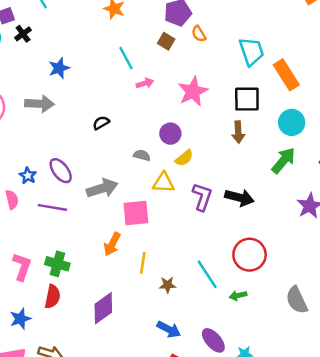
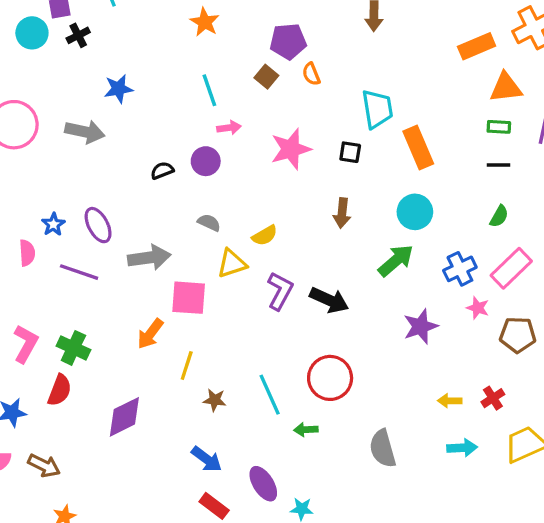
black square: (247, 99) -> (350, 152), moved, size x0.6
purple circle: (170, 134) -> (206, 161), moved
yellow triangle: (163, 183) -> (232, 264), turned -30

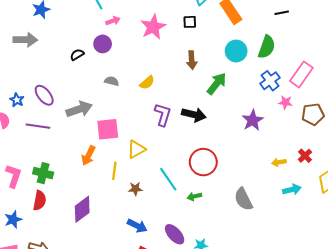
green semicircle: (499, 216) -> (267, 47), moved, size x1.6
green arrow: (396, 261) -> (217, 84), moved
yellow triangle: (232, 264) -> (136, 149), moved

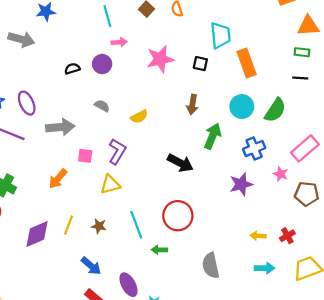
blue cross: (270, 81) -> (254, 149), moved
green arrow: (217, 84) -> (213, 136), turned -30
purple L-shape: (163, 115) -> (117, 151), moved
pink square: (108, 129) -> (85, 156), size x0.6
yellow line: (114, 171) -> (69, 225), moved

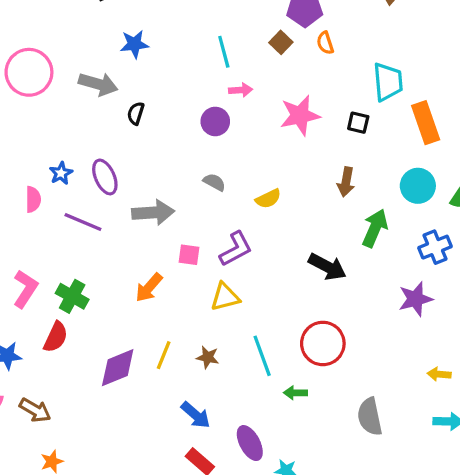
black semicircle: (72, 69) -> (136, 113), moved, turned -56
purple L-shape: (117, 151) -> (236, 249), turned 30

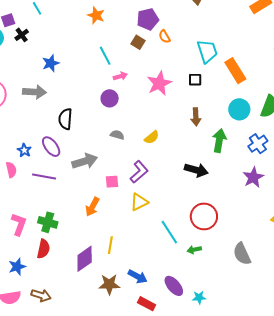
black semicircle: (136, 113) -> (65, 119), moved, size x1.5
brown star: (208, 357) -> (109, 284), moved, size x1.5

